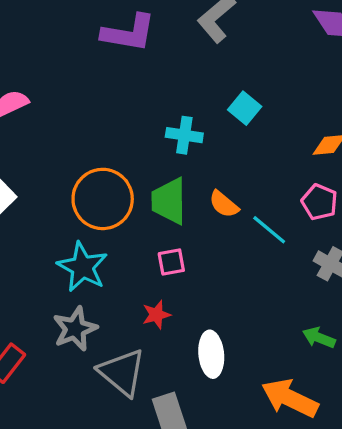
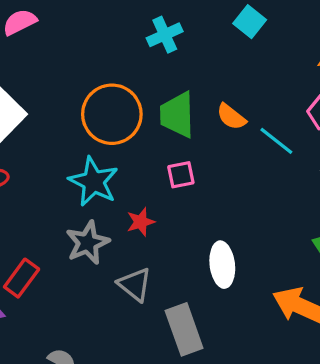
cyan cross: (184, 135) -> (165, 35), moved, turned -32
red star: (156, 315) -> (141, 222), moved
gray triangle: (122, 372) -> (135, 284), size x0.7

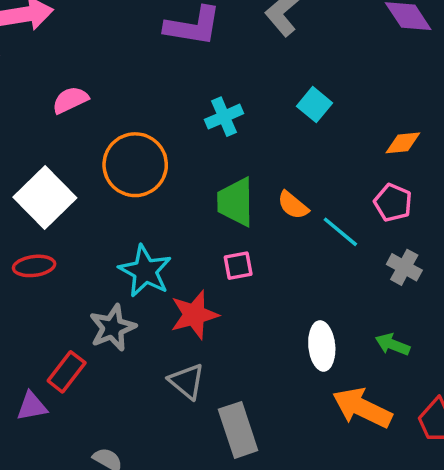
orange circle: (112, 114) -> (135, 165), moved
red star: (141, 222) -> (194, 315), size x1.6
gray star: (88, 243) -> (113, 328), moved
white ellipse: (222, 265) -> (322, 346), moved

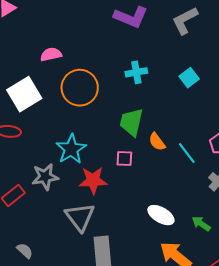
pink semicircle: (70, 100) -> (51, 54), moved
orange semicircle: (293, 205) -> (157, 142), moved
white ellipse: (322, 346) -> (161, 215), turned -68
gray triangle: (187, 381) -> (80, 217), size x1.4

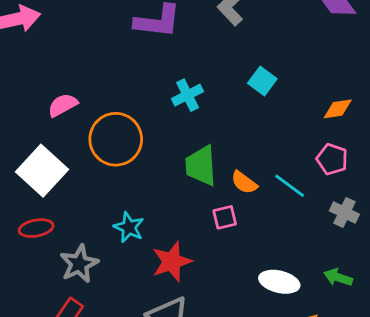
cyan star: (71, 149) -> (129, 227), size x0.7
pink square: (124, 158) -> (225, 217), moved
gray star: (45, 177) -> (79, 264), moved

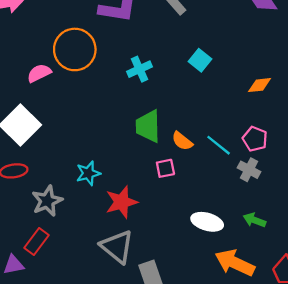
orange circle: (116, 139) -> (75, 49), moved
pink pentagon: (332, 159) -> (255, 139), moved
gray cross: (344, 212) -> (249, 170), moved
cyan star: (129, 227) -> (88, 173), turned 30

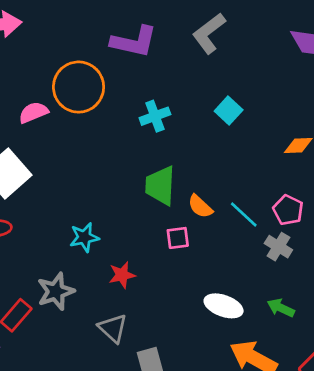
gray star: (47, 201) -> (56, 291), moved
red star: (122, 202) -> (122, 275), size x0.7
gray triangle: (117, 247) -> (113, 328), size x0.7

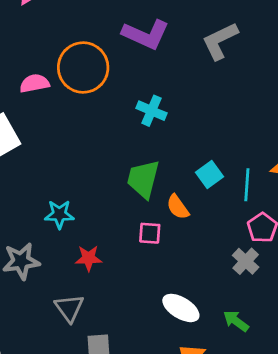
cyan square: (229, 111) -> (210, 174), moved
cyan cross: (155, 116) -> (151, 111), turned 32
cyan line: (244, 214) -> (247, 185), moved, turned 40

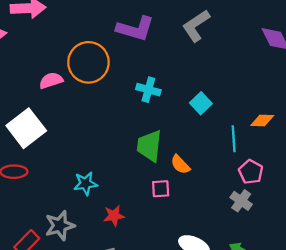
cyan square: (210, 174) -> (201, 103), moved

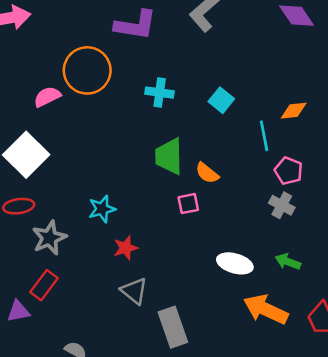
red star: (114, 216) -> (126, 248), moved
gray star: (60, 226) -> (49, 238), moved

